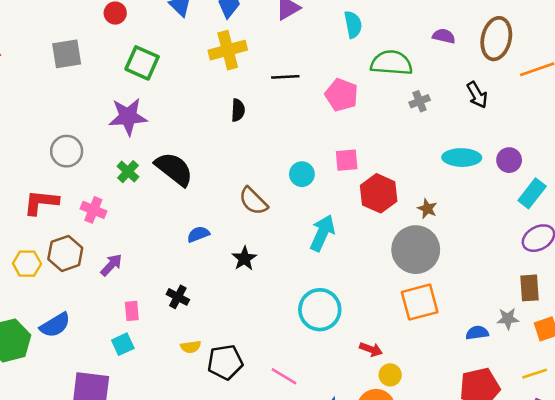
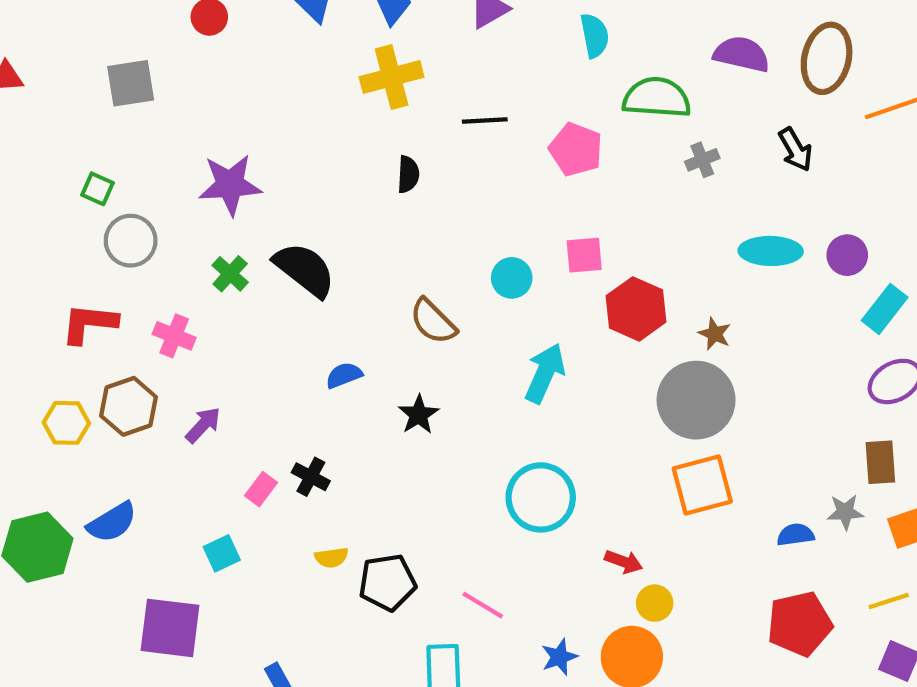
purple semicircle: (444, 36) -> (742, 54), size x1.5
green square: (142, 63) -> (97, 189), moved, size x0.6
pink rectangle: (132, 311) -> (261, 489), moved, turned 42

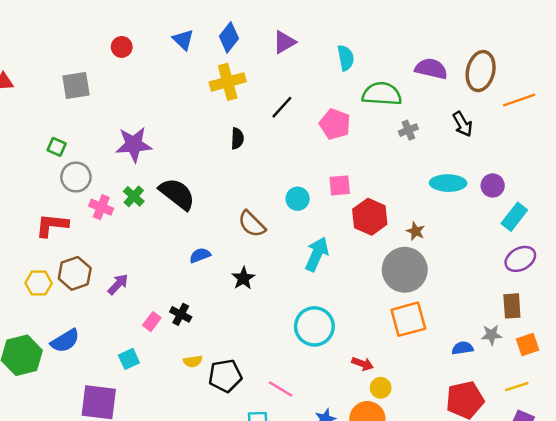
black line: (485, 120) -> (282, 107), turned -45
pink cross: (174, 336) -> (101, 207), moved

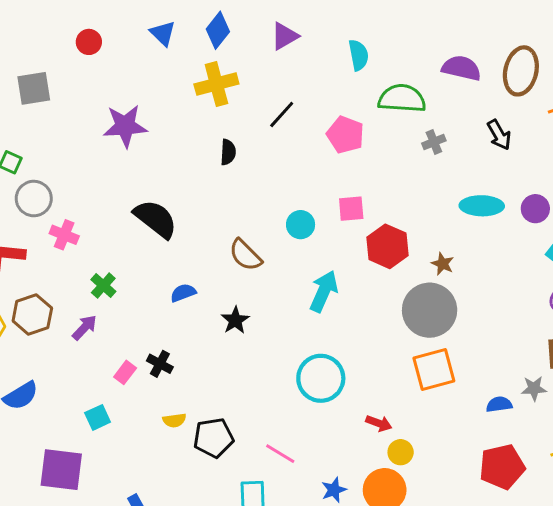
purple star: (134, 145) -> (125, 126), moved
green cross: (134, 196) -> (103, 286), moved

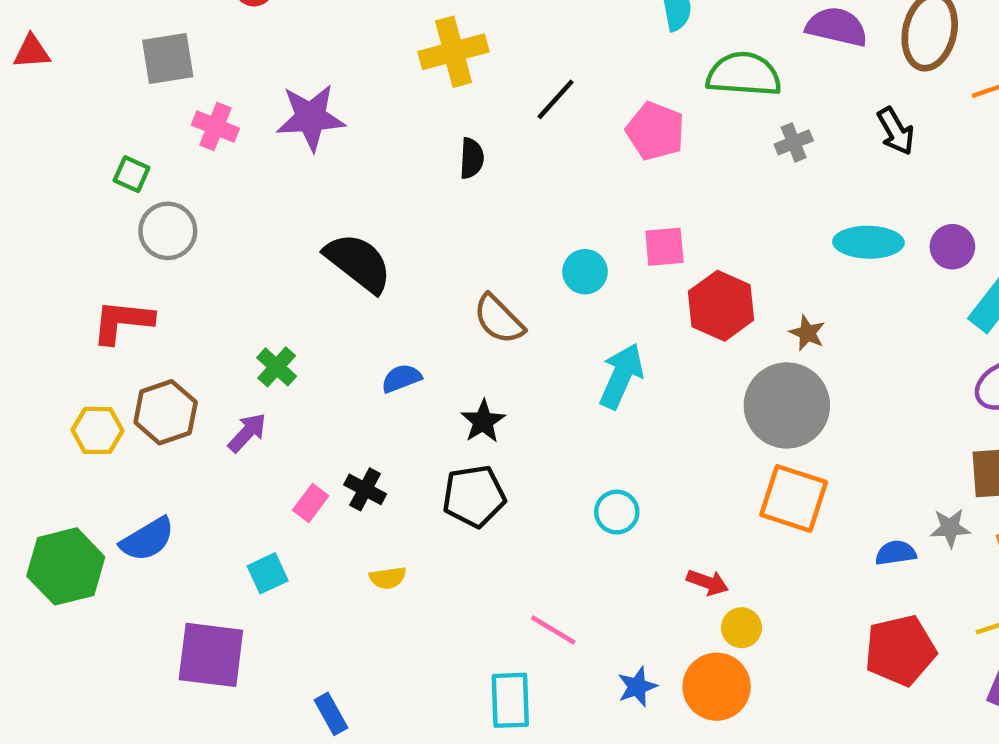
pink cross: (64, 235) -> (215, 127), moved
orange square: (434, 370) -> (794, 498), turned 33
cyan circle: (321, 378) -> (617, 512), size x0.6
black pentagon: (214, 438) -> (474, 496), moved

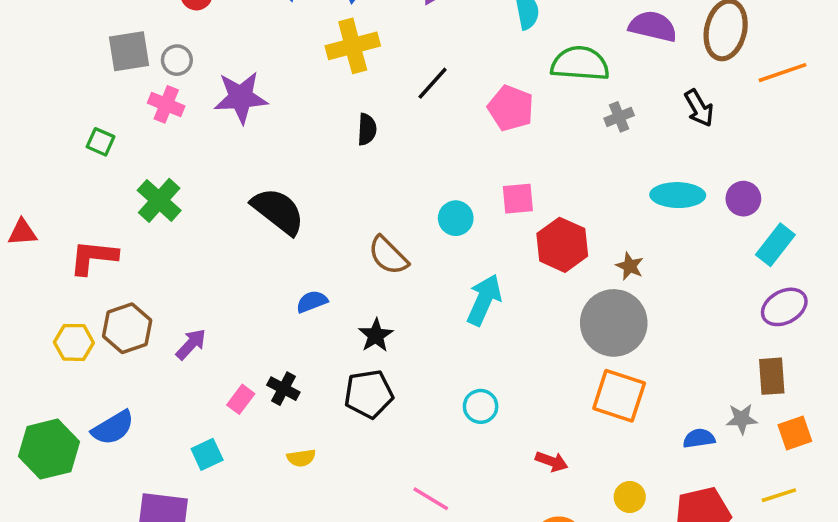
red triangle: (32, 52) -> (22, 232), moved
gray circle: (168, 231) -> (177, 60), moved, size x0.7
green cross: (277, 367) -> (159, 200), moved, size x1.4
yellow circle: (741, 628) -> (630, 497), moved

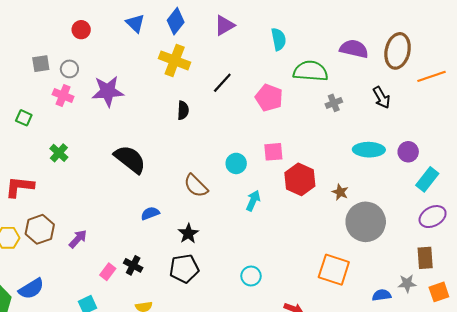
yellow cross: (353, 46) -> (175, 60), turned 36
gray square: (129, 51) -> (41, 64), size x0.7
green cross: (159, 200) -> (59, 153), size x0.7
cyan arrow: (484, 300) -> (253, 201), moved, size x0.7
gray circle: (614, 323) -> (366, 222), moved

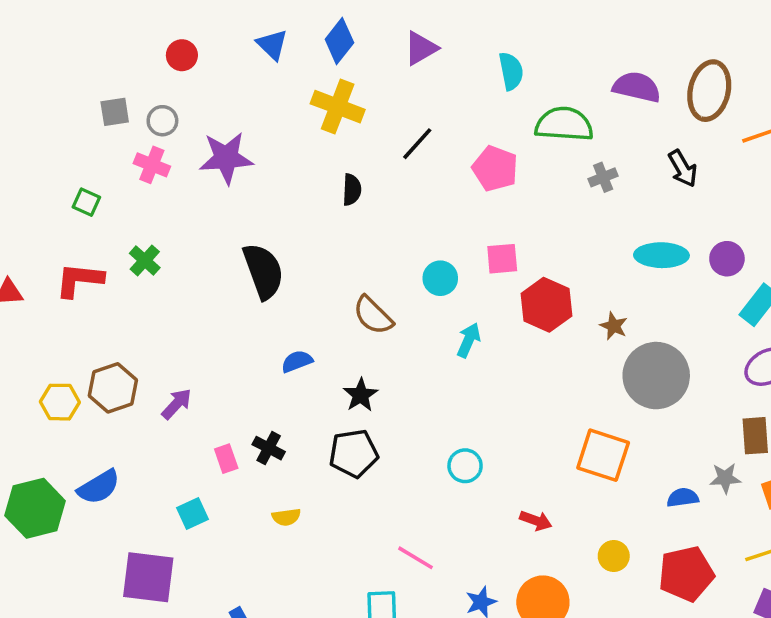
black semicircle: (130, 159) -> (263, 271), turned 32
red L-shape: (20, 187) -> (79, 280), moved
pink rectangle: (108, 272) -> (226, 459), turned -56

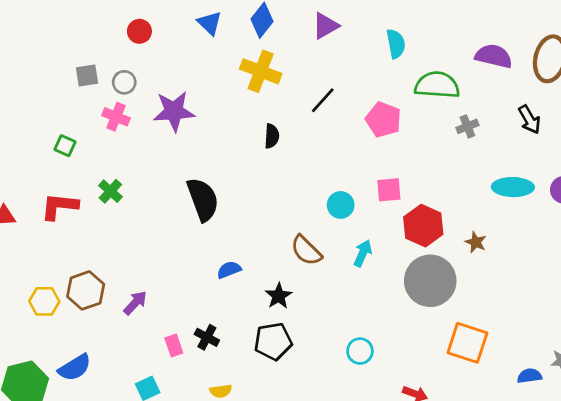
brown semicircle: (373, 315) -> (306, 250), moved
gray circle: (656, 376) -> (430, 281), moved

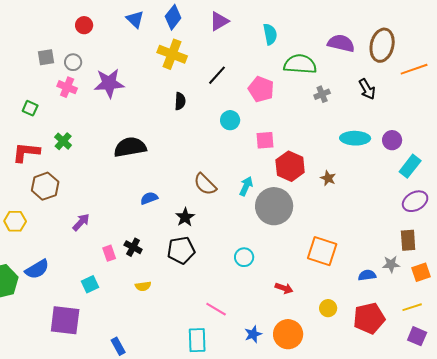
black semicircle: (203, 199) -> (130, 147), turned -80
cyan circle: (341, 205) -> (230, 120), moved
gray circle: (430, 281) -> (274, 206), moved
brown hexagon: (86, 290) -> (45, 186), moved

